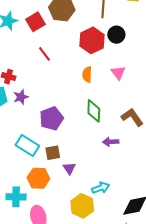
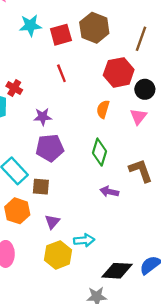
black circle: (116, 35) -> (145, 89), moved
purple star: (21, 97) -> (43, 117), moved
purple triangle: (69, 168) -> (52, 222), moved

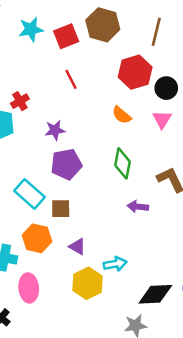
red cross: (14, 88) -> (20, 101), turned 35
orange semicircle: (103, 109) -> (122, 115), turned -60
purple triangle: (52, 222) -> (77, 247), turned -35

